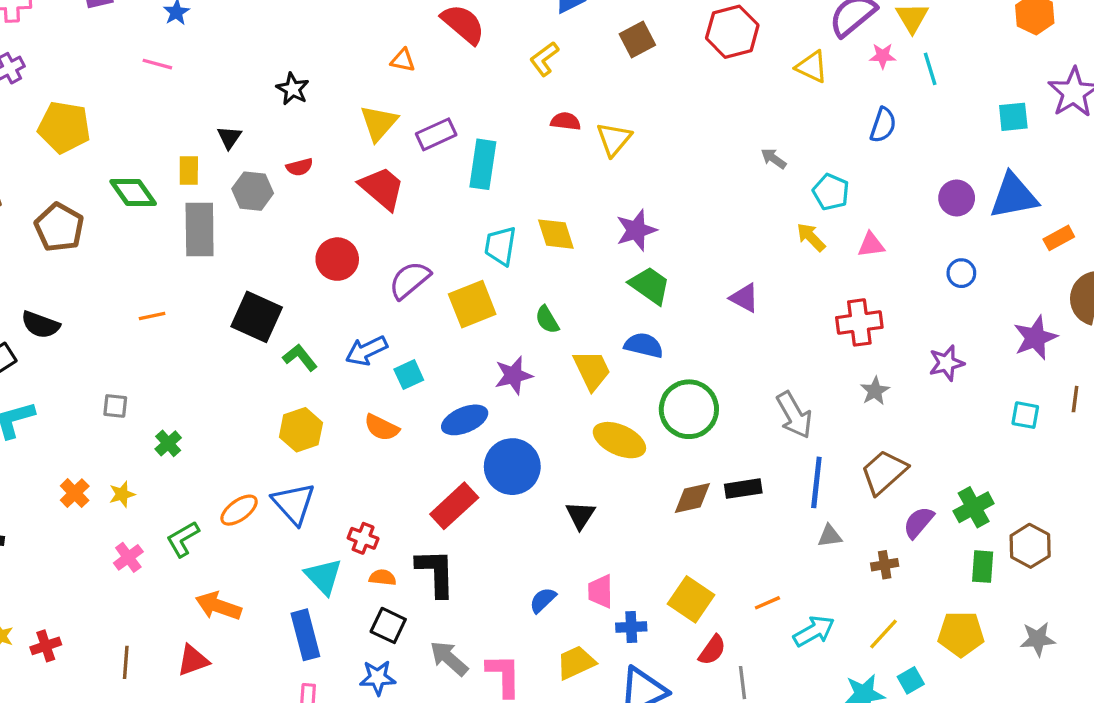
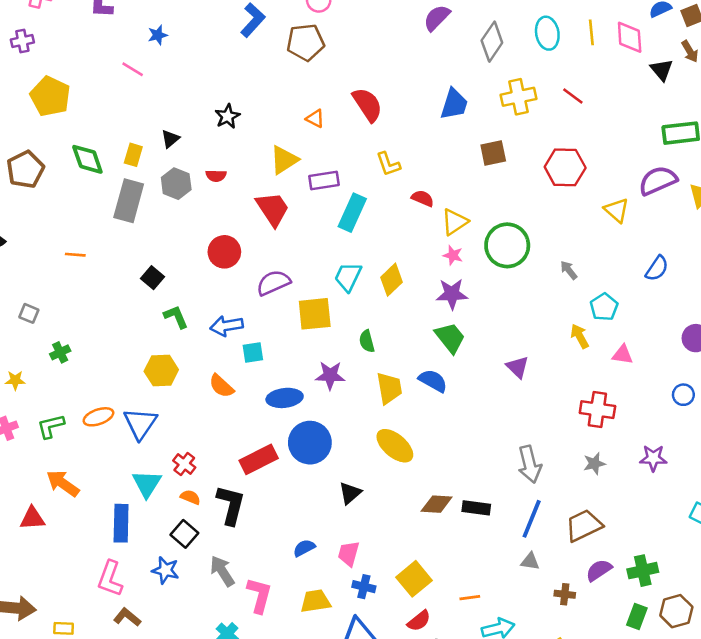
pink star: (883, 56) -> (453, 255), moved
yellow L-shape: (544, 59) -> (388, 164), moved, turned -88
yellow diamond: (556, 234) -> (392, 280), turned 48
black square: (257, 317) -> (153, 278), size x0.6
green circle: (689, 409) -> (507, 245), moved

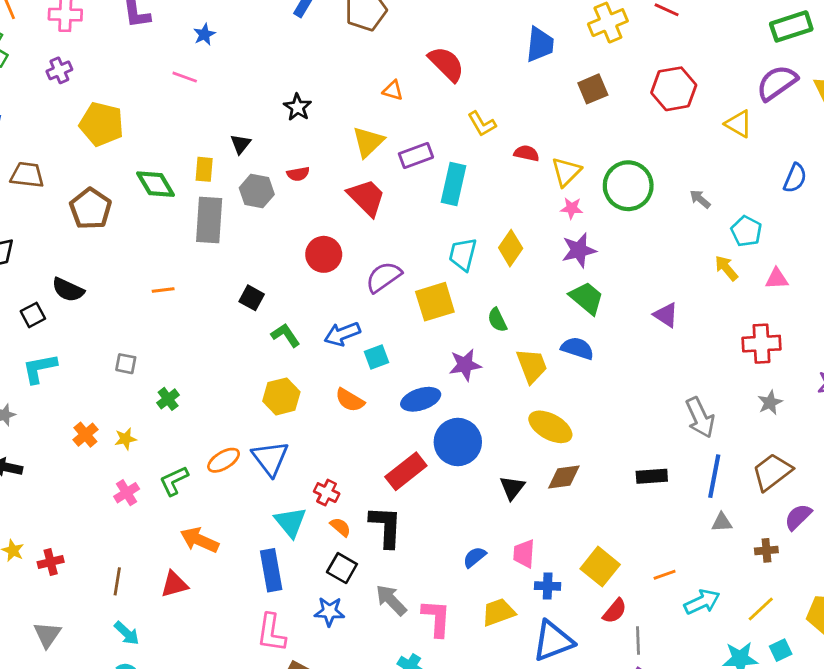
orange semicircle: (190, 497) -> (340, 527), turned 30
brown diamond: (437, 504) -> (564, 477), moved

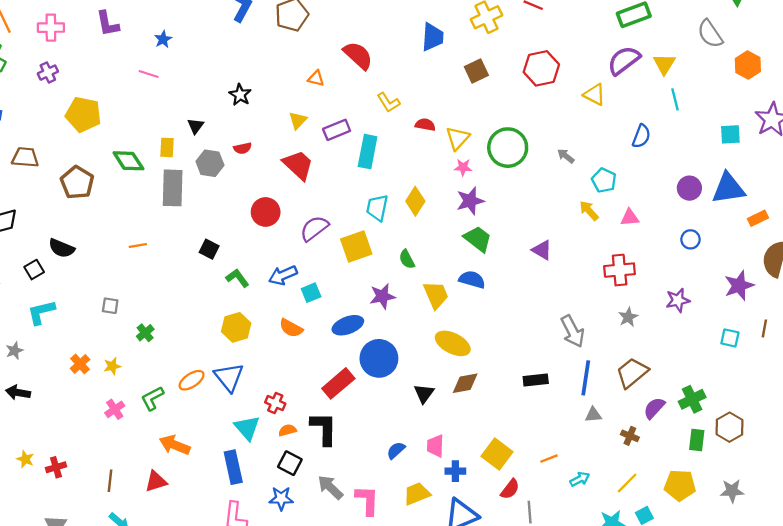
yellow triangle: (368, 142) -> (298, 120), size x0.7
orange semicircle: (340, 527) -> (287, 430), turned -54
brown cross: (766, 550) -> (630, 436), turned 30
cyan arrow: (702, 602) -> (580, 479), size x0.7

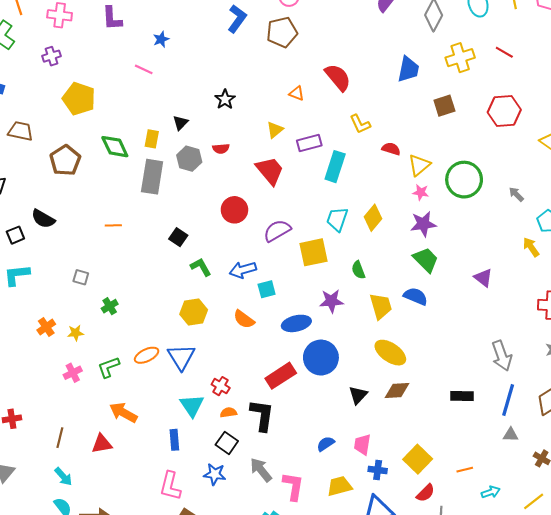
blue rectangle: (233, 467) -> (174, 440), size x0.7

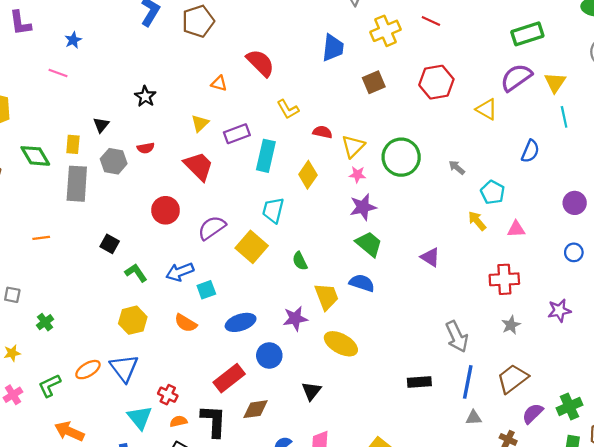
yellow diamond: (373, 218) -> (308, 175), moved
yellow square: (313, 252) -> (252, 247), turned -32
purple star: (331, 301) -> (295, 318), moved
blue circle: (321, 358) -> (269, 355), size x0.7
brown diamond: (397, 391) -> (256, 409), moved

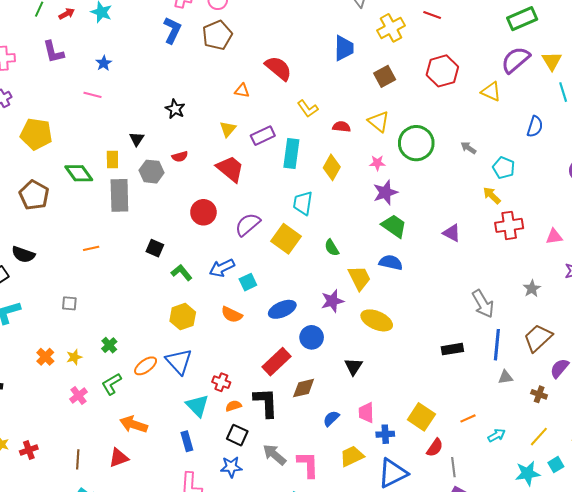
yellow triangle: (353, 146) -> (379, 122), moved, turned -30
pink triangle: (516, 229) -> (554, 237), moved
red cross: (504, 279) -> (509, 225), moved
green cross: (45, 322) -> (109, 345), moved

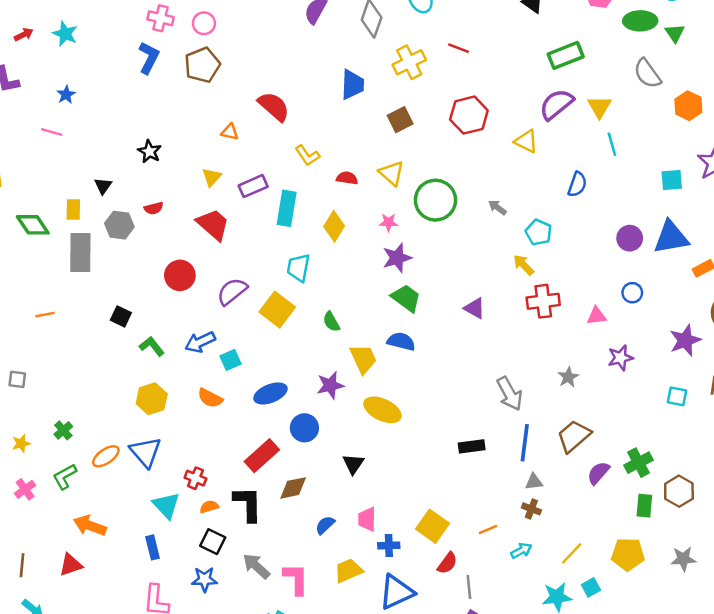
brown cross: (539, 394) -> (531, 509), moved

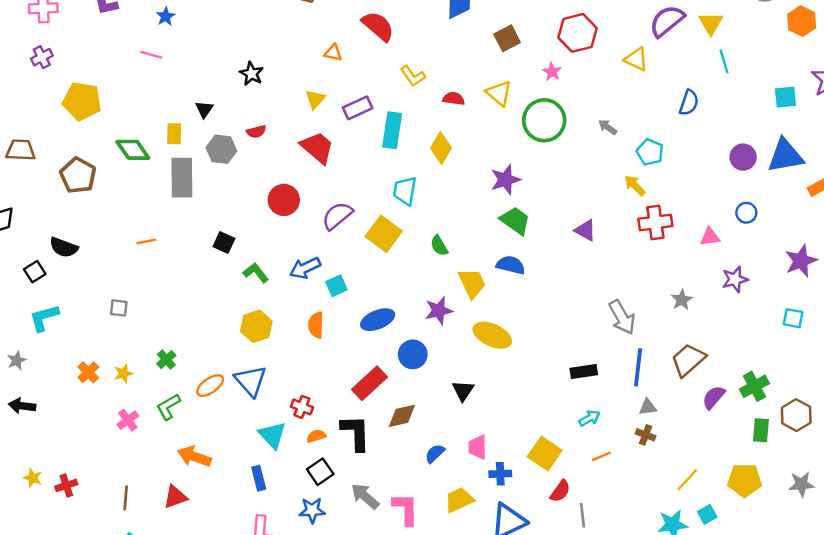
pink star: (389, 222) -> (552, 72), moved, turned 30
orange semicircle: (210, 398) -> (316, 325), turned 65
black square: (213, 542) -> (320, 472), turned 30
cyan arrow: (521, 551) -> (589, 418), moved

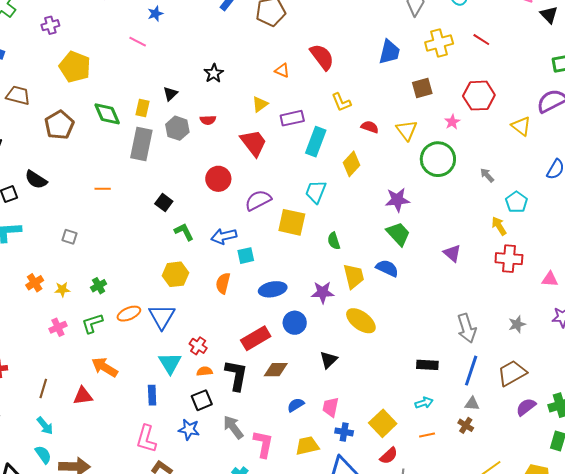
yellow square: (384, 234) -> (292, 222), turned -36

